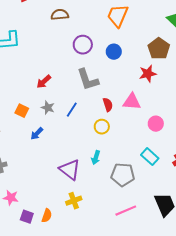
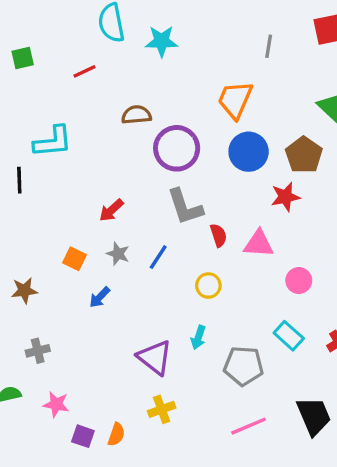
brown semicircle: (60, 15) -> (136, 115), moved
purple circle: (83, 45) -> (177, 148), size x1.4
blue circle: (114, 52) -> (249, 152), moved, size x1.5
red semicircle: (108, 105) -> (218, 235), moved

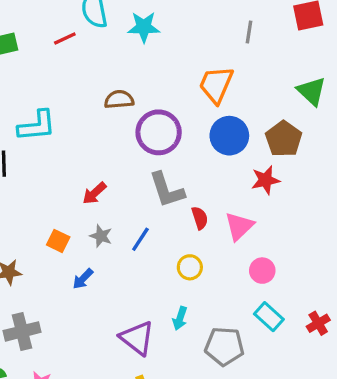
red line: (85, 71) -> (65, 39), moved
pink triangle: (259, 244) -> (239, 226), turned -48
pink circle: (299, 281) -> (262, 271), moved
gray cross: (38, 351) -> (22, 331), size x1.5

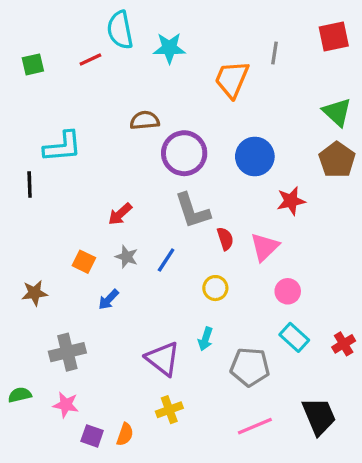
orange trapezoid: (216, 85) -> (232, 79), moved
brown pentagon: (284, 139) -> (337, 160), moved
gray cross: (22, 331) -> (67, 352), moved

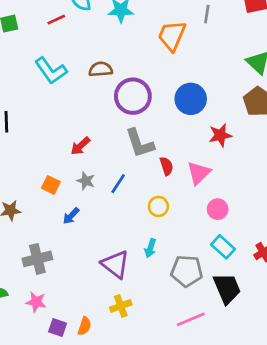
cyan L-shape: (62, 147) -> (51, 71), moved, turned 60
black trapezoid: (319, 416) -> (227, 288), moved

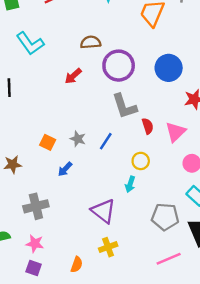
cyan L-shape: (51, 71) -> (30, 43), moved
red arrow: (80, 146) -> (73, 76), moved
cyan arrow: (150, 248) -> (130, 184), moved
purple square: (58, 327) -> (34, 268), moved

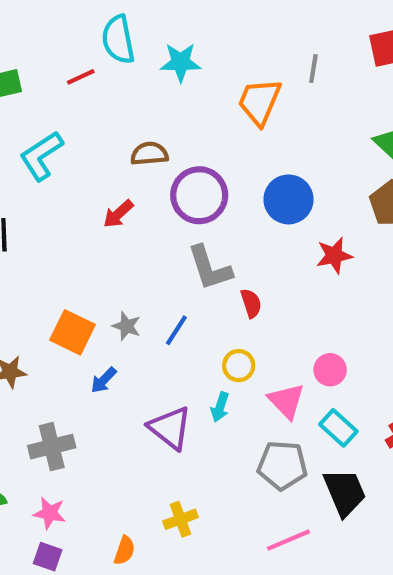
cyan L-shape: (30, 43) -> (41, 156), turned 92
pink triangle: (176, 132) -> (286, 401), moved, turned -30
orange square: (48, 142) -> (72, 332), size x1.5
purple triangle: (103, 211) -> (170, 428), moved

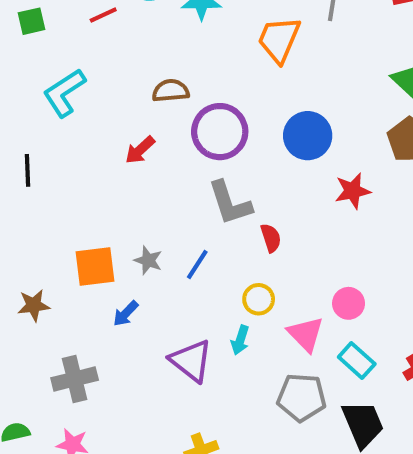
orange square: (72, 332) -> (95, 267), turned -33

